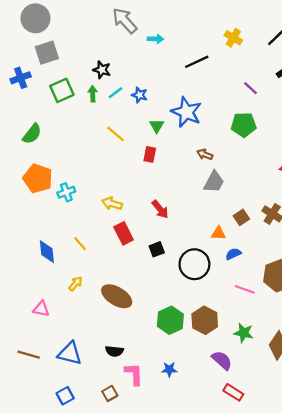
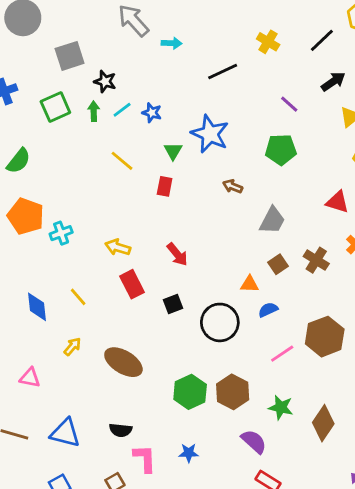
gray square: (47, 53) -> (70, 56), moved
gray trapezoid: (214, 182) -> (272, 220), moved
pink line: (245, 289) -> (282, 354), turned -54

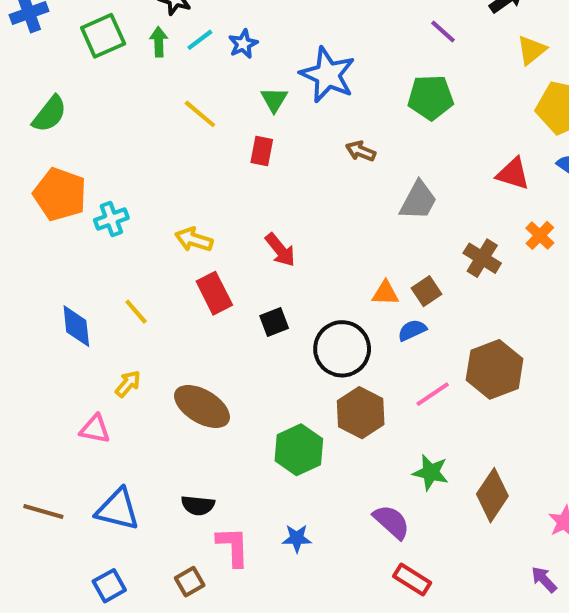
blue star: (152, 113) -> (243, 44), turned 30
brown square: (278, 264) -> (427, 291), moved
pink triangle: (30, 378) -> (95, 429), moved
brown hexagon: (233, 392) -> (361, 413), moved

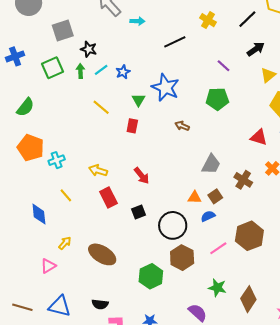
gray trapezoid: (418, 200) -> (211, 164), moved
yellow line: (136, 312) -> (66, 195), moved
pink triangle: (95, 429) -> (48, 266), turned -42

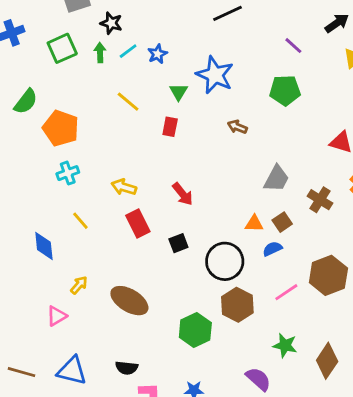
orange pentagon: (31, 148) -> (61, 128), moved

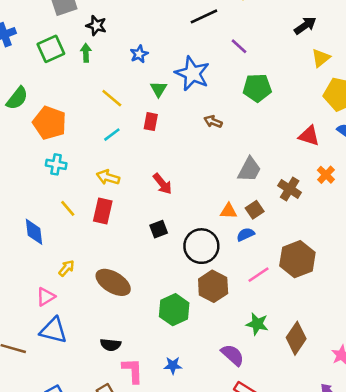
purple line: (293, 46) -> (239, 46), moved
cyan line: (128, 51) -> (112, 135), moved
cyan cross: (68, 173) -> (56, 164), turned 30
red rectangle: (138, 223) -> (103, 211), moved, turned 40
blue triangle: (72, 371) -> (53, 330), moved

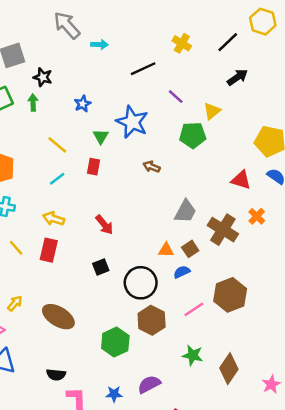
yellow triangle: (321, 58) -> (212, 111), moved
brown cross: (290, 189) -> (223, 230), size x1.4
purple semicircle: (233, 355) -> (149, 384), moved, turned -70

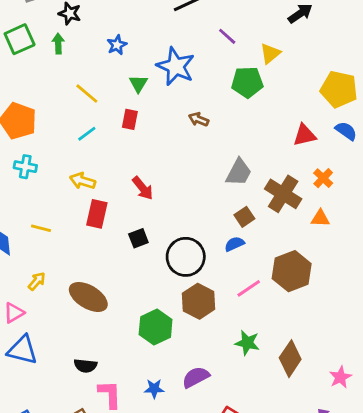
red triangle: (241, 180) -> (305, 135), turned -30
yellow line: (16, 248) -> (41, 228), moved, turned -35
red rectangle: (49, 250) -> (97, 214), moved
orange triangle: (166, 250) -> (320, 218), moved

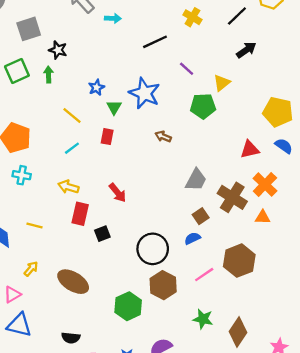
blue star: (117, 45) -> (97, 87), moved
orange cross: (323, 178) -> (265, 185), size x1.5
black square: (138, 238) -> (102, 234), moved

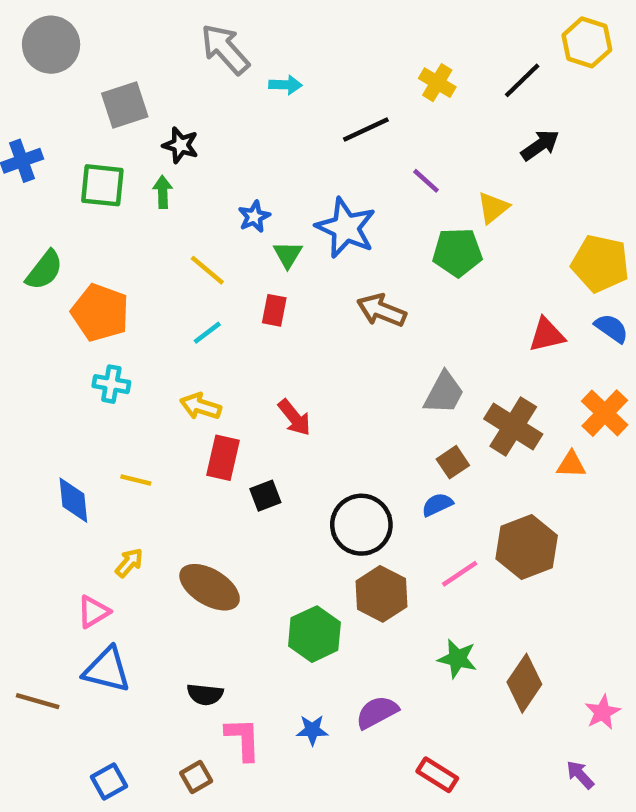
green square: (17, 71) -> (102, 185), turned 30
brown arrow: (163, 137) -> (381, 310), size x1.5
orange cross: (265, 185) -> (605, 413), moved

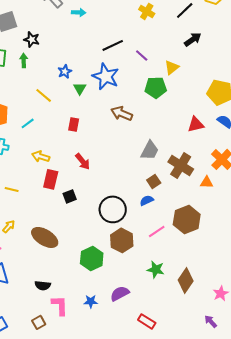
black line: (366, 130) -> (113, 45), moved
red rectangle: (274, 310) -> (74, 124), moved
cyan line: (207, 333) -> (28, 123), moved

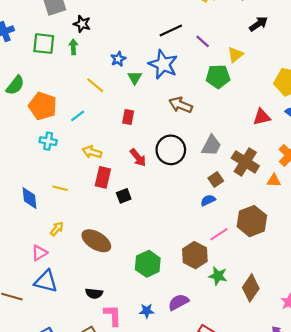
black circle: (113, 209) -> (171, 150), moved
brown hexagon: (122, 240) -> (195, 255), moved

